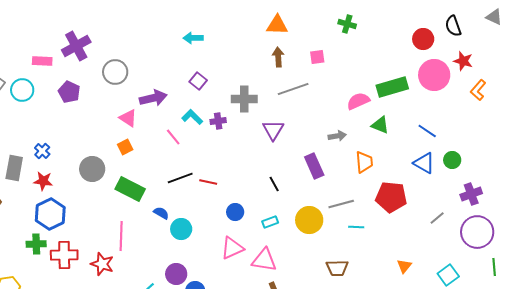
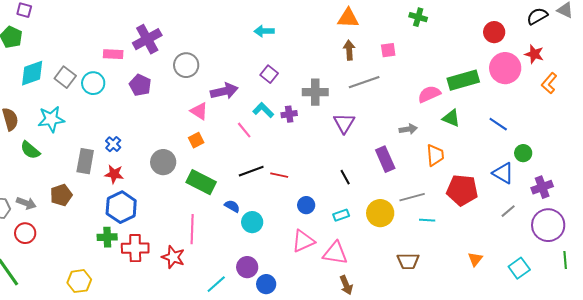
black semicircle: (453, 26) -> (537, 16), moved, turned 80
blue triangle: (424, 163) -> (503, 173), moved

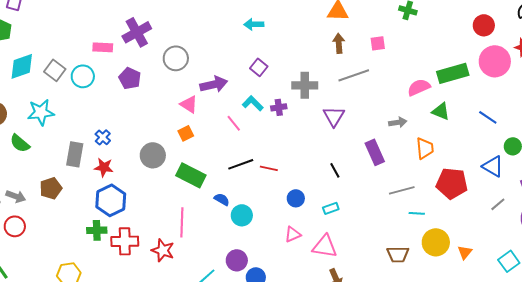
yellow circle: (380, 213) -> (436, 242), moved
pink triangle: (303, 241) -> (293, 234), size x0.7

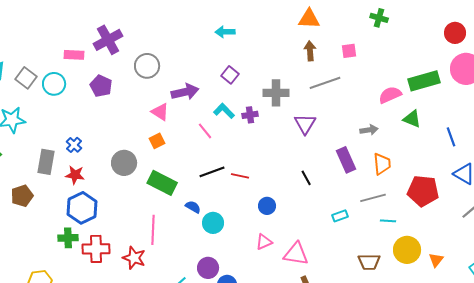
blue line: (488, 117) -> (451, 137), moved, turned 36
orange trapezoid: (425, 148) -> (382, 164), moved
cyan rectangle: (331, 208) -> (340, 216), moved

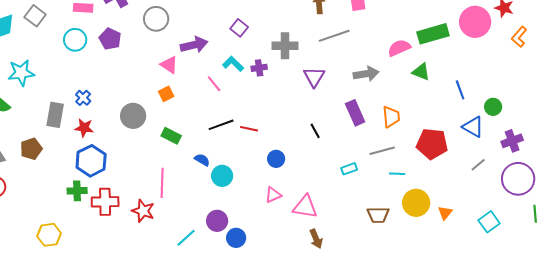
gray square: (26, 78) -> (35, 16), moved
cyan circle: (54, 84) -> (75, 40), moved
gray arrow: (369, 130) -> (366, 74), moved, size x1.4
green rectangle: (162, 183) -> (171, 136), size x0.7

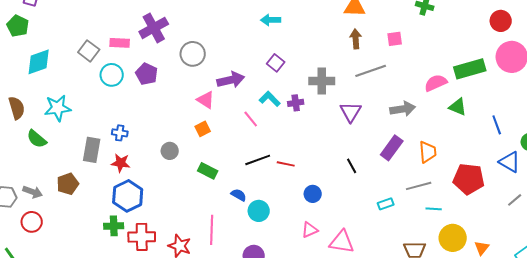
gray square: (35, 16) -> (89, 51), moved
blue cross: (83, 98) -> (120, 133), turned -35
purple rectangle: (355, 113) -> (392, 148), turned 60
gray circle: (133, 116) -> (170, 151), size x0.7
pink line: (162, 183) -> (212, 230), moved

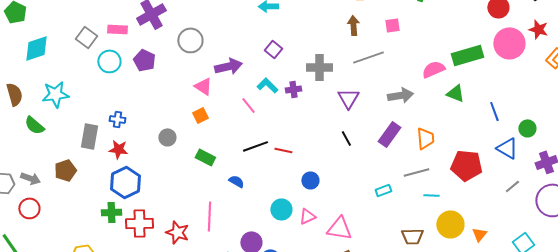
black line: (352, 166) -> (346, 138), moved
cyan circle: (259, 211) -> (281, 209), moved

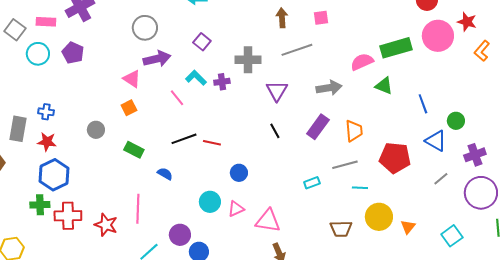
gray circle: (190, 40) -> (145, 28), moved

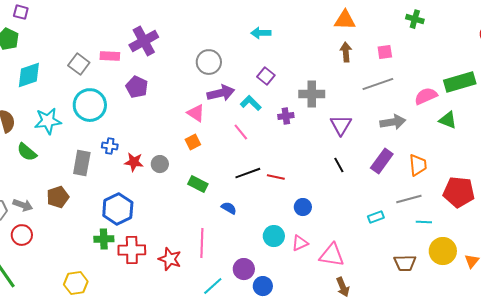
gray line: (297, 50) -> (378, 84), moved
cyan circle: (38, 54) -> (90, 105), moved, size x1.4
cyan L-shape: (196, 78) -> (251, 103), moved
red star: (47, 142) -> (134, 162), moved

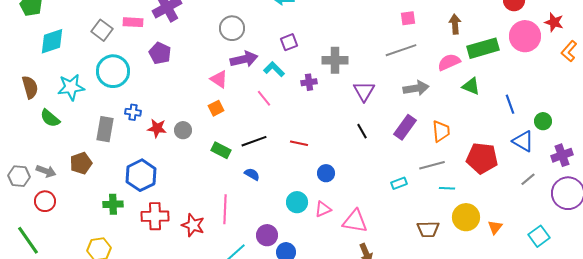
brown arrow: (346, 52) -> (455, 24), moved
purple square: (266, 76) -> (289, 42), turned 30
black line: (248, 173) -> (254, 141), moved
green cross: (104, 239) -> (113, 204), moved

